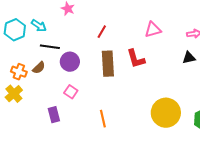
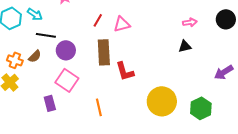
pink triangle: (153, 30) -> (122, 24), moved
red L-shape: (136, 59) -> (125, 71), moved
pink square: (71, 92) -> (67, 80), size x1.6

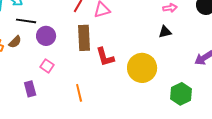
pink square: (67, 80) -> (47, 66), size x0.6
yellow circle: (162, 101) -> (142, 68), moved

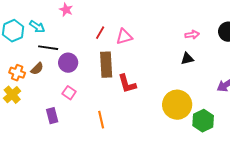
yellow circle: (142, 68) -> (177, 105), moved

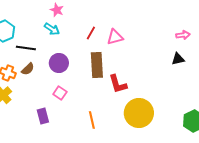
cyan arrow: (37, 27) -> (52, 29), moved
black line: (48, 48) -> (26, 48), moved
yellow circle: (177, 105) -> (139, 113), moved

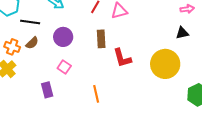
brown rectangle: (97, 65) -> (101, 39), size x0.7
yellow circle: (139, 113) -> (165, 64), moved

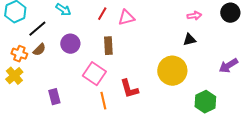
black line: (30, 22) -> (37, 29), turned -48
red L-shape: (122, 58) -> (129, 89), moved
pink square: (64, 67) -> (94, 74), moved, size x1.6

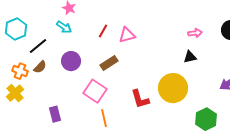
brown rectangle: (108, 46) -> (109, 63), turned 60
red L-shape: (129, 89) -> (140, 99), moved

